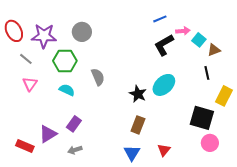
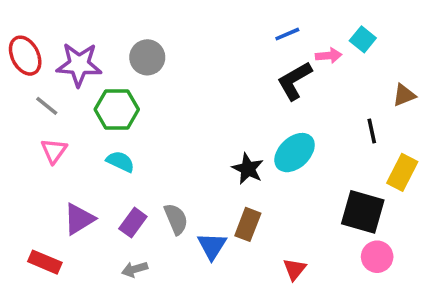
cyan square: (199, 40) -> (363, 39), moved
brown triangle: (214, 50) -> (404, 95), moved
gray semicircle: (98, 77) -> (176, 219), moved
purple triangle: (48, 134) -> (79, 219), moved
blue triangle: (132, 153) -> (212, 246), moved

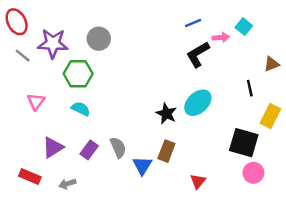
red ellipse: (25, 56) -> (17, 22), moved
gray line: (47, 106) -> (23, 56), moved
gray arrow: (135, 269) -> (67, 184), moved

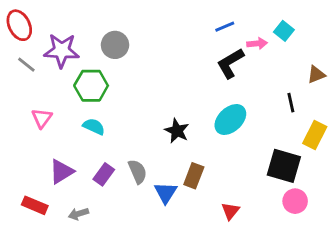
black star: (166, 114) -> (177, 131), moved

